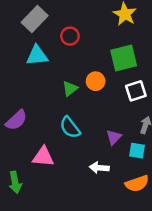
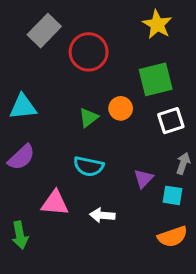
red circle: (70, 36) -> (89, 52), size x1.6
cyan triangle: (37, 56) -> (23, 107), moved
cyan semicircle: (70, 127) -> (89, 166), turned -40
white arrow: (99, 168) -> (102, 215), moved

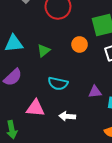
green triangle: (89, 118) -> (44, 51), moved
purple triangle: (144, 179) -> (95, 92), turned 40

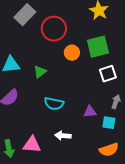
orange circle: (80, 44) -> (72, 53), moved
pink triangle: (35, 108) -> (32, 145), moved

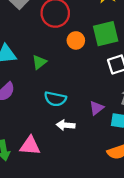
purple triangle: (90, 112) -> (96, 108), turned -32
white arrow: (63, 136) -> (66, 125), moved

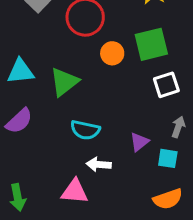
green triangle: (39, 62) -> (64, 82), size x1.5
pink triangle: (30, 146) -> (75, 191), moved

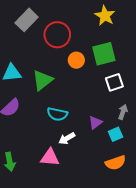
cyan square: (168, 158) -> (115, 134), turned -32
white arrow: (99, 164) -> (67, 138), turned -35

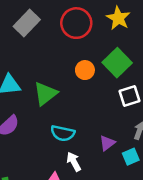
red circle: (57, 35) -> (76, 23), moved
green square: (104, 54) -> (117, 63), turned -30
white arrow: (67, 138) -> (74, 162), turned 91

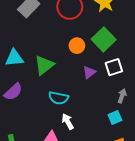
purple triangle: (107, 143) -> (89, 72), moved

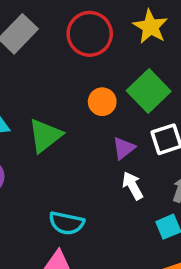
cyan semicircle: (58, 98) -> (66, 223), moved
white arrow: (68, 122) -> (133, 186), moved

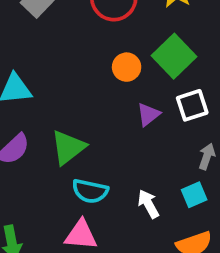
green triangle: (45, 136) -> (68, 147), moved
white arrow: (133, 186) -> (148, 204), moved

